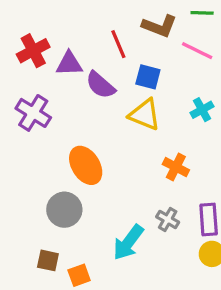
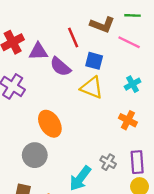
orange cross: (176, 167) -> (128, 120), moved

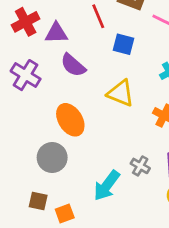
purple semicircle: (60, 67) -> (73, 65), moved
yellow triangle: (92, 88) -> (121, 93), moved

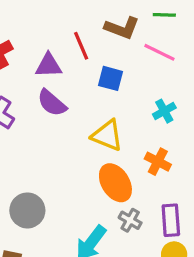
purple triangle: (56, 33) -> (49, 65), moved
orange ellipse: (70, 120) -> (115, 183), moved

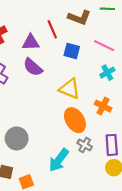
pink line: (159, 52) -> (104, 46), moved

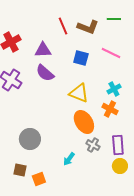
red line: (52, 29) -> (63, 26), moved
cyan cross: (107, 73) -> (114, 89), moved
cyan arrow: (59, 160) -> (69, 159), size x0.6

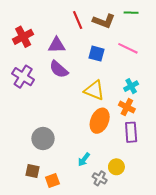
orange ellipse: (84, 122) -> (100, 121), turned 55
gray cross: (93, 145) -> (100, 178), moved
purple rectangle: (118, 145) -> (131, 132), moved
yellow circle: (120, 166) -> (116, 167), moved

